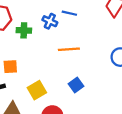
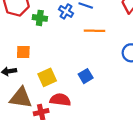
orange line: (69, 49) -> (94, 31), moved

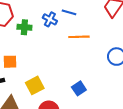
blue square: (86, 76) -> (79, 88), moved

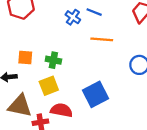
green cross: (24, 27) -> (53, 60), moved
blue square: (79, 88) -> (95, 94), size x1.6

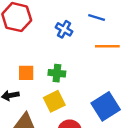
blue cross: (73, 17) -> (64, 29), moved

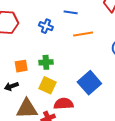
yellow square: (54, 101) -> (47, 85), turned -30

